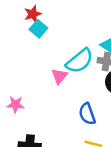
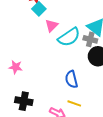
pink triangle: (60, 76) -> (51, 26), moved

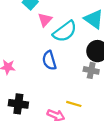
gray cross: (90, 39) -> (91, 70), moved
blue semicircle: (71, 79) -> (49, 60), moved

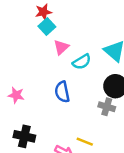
cyan semicircle: (65, 31) -> (82, 62), size x0.7

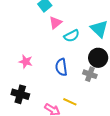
blue semicircle: (62, 92) -> (61, 67), moved
pink star: (16, 95) -> (26, 62), moved

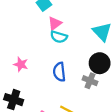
cyan semicircle: (72, 36) -> (59, 37), moved, turned 42

